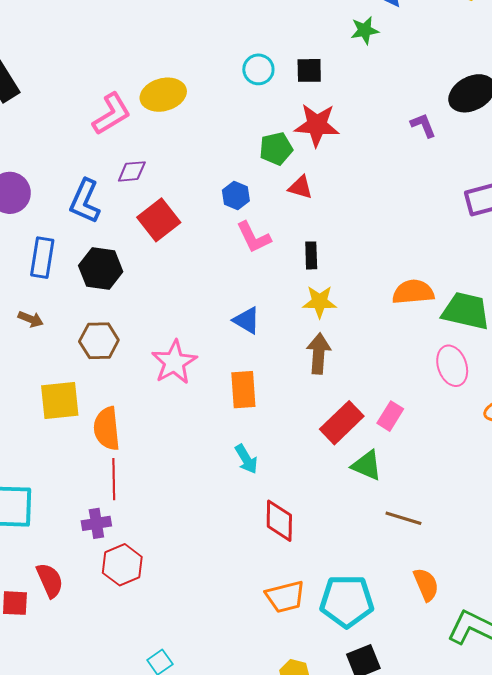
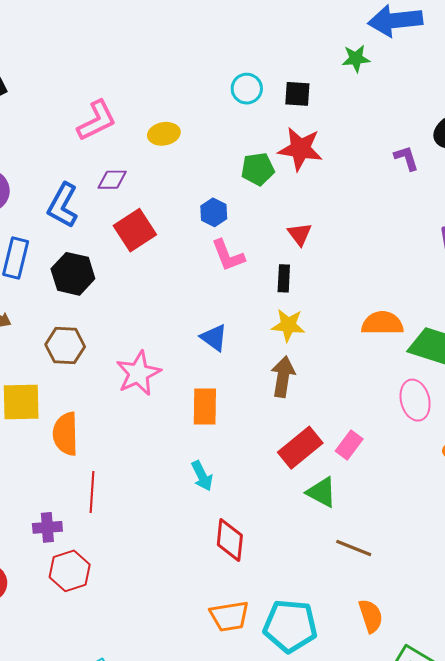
yellow ellipse: (163, 95) -> (164, 134), moved, size x0.7
red triangle: (300, 187) -> (300, 234), moved, turned 32
red line: (114, 479) -> (92, 492), moved

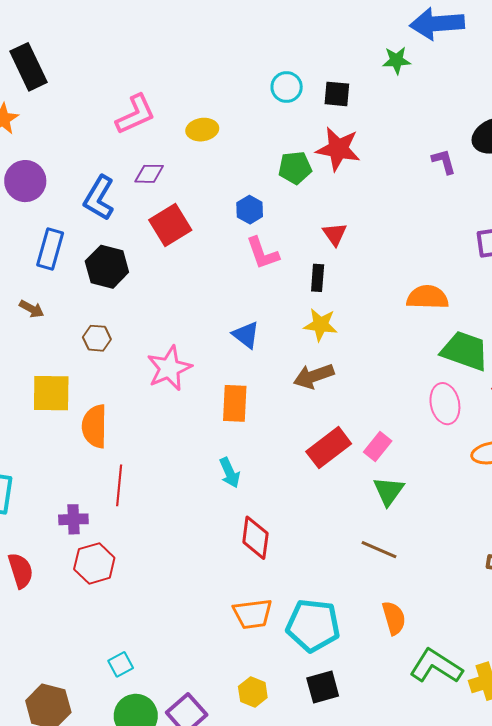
orange semicircle: (382, 323) -> (427, 297), moved
brown hexagon: (65, 346) -> (97, 338), size x0.7
brown arrow: (283, 377) -> (314, 376), turned -120
green triangle: (322, 492) -> (389, 491), moved, turned 36

